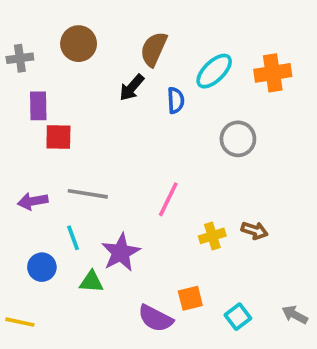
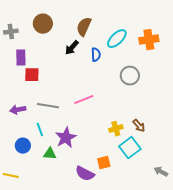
pink line: (168, 199) -> (84, 100), moved, turned 42
brown arrow: (254, 230) -> (139, 126), turned 32
cyan square: (238, 317) -> (130, 148), moved, size x1.5

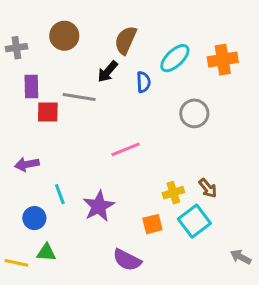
gray line: (48, 106) -> (79, 97), moved
green triangle: (50, 154) -> (46, 252), moved
orange square: (104, 163) -> (152, 224), moved

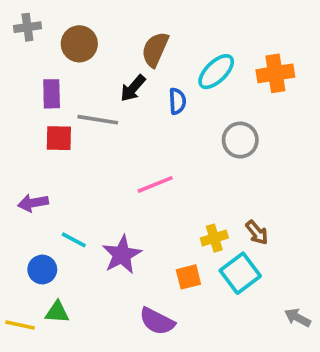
gray cross: (16, 48) -> (27, 27), moved
purple rectangle: (31, 87) -> (52, 94), moved
cyan line: (60, 194) -> (74, 240), turned -42

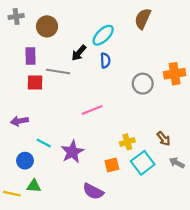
brown semicircle: (155, 49) -> (143, 19), moved
cyan ellipse: (216, 72) -> (103, 35), moved
orange cross: (275, 73) -> (175, 74), moved
brown arrow: (257, 233) -> (164, 139), moved
gray arrow: (298, 318) -> (177, 163), moved

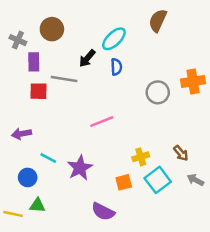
gray cross: (16, 16) -> (18, 40), moved, turned 32

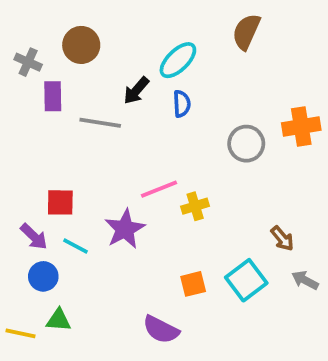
red square: (39, 91) -> (60, 202), moved
purple arrow: (22, 134) -> (34, 237), moved, turned -126
yellow cross: (141, 157) -> (195, 206), moved
purple star: (80, 168) -> (125, 229), moved

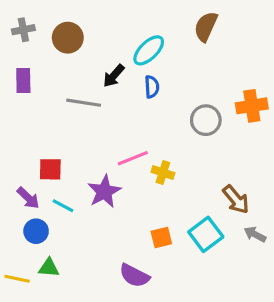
gray cross: (28, 62) -> (23, 30), moved, turned -35
purple rectangle: (53, 96) -> (23, 80), moved
yellow cross: (195, 206) -> (163, 172), turned 35
brown arrow: (282, 238) -> (236, 199), size x1.4

